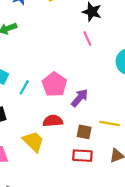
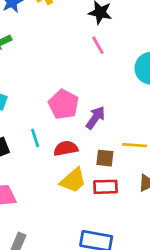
cyan line: (24, 87) -> (35, 138), moved, turned -42
yellow trapezoid: (33, 142) -> (73, 180), moved, turned 100

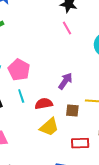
pink pentagon: (64, 104) -> (19, 70), moved
red rectangle: (106, 187) -> (80, 143), moved

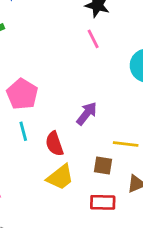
red semicircle: (44, 104) -> (54, 144), turned -102
brown square: (72, 111) -> (103, 165), moved

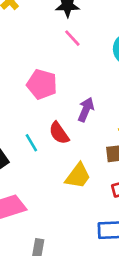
pink pentagon: (22, 94) -> (42, 84), moved
red semicircle: (54, 144) -> (59, 133), moved

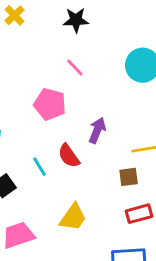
pink line: (72, 38) -> (75, 67), moved
yellow trapezoid: (78, 176) -> (73, 217), moved

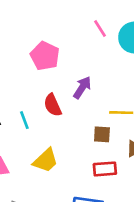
pink line: (75, 67) -> (100, 28), moved
cyan line: (40, 167) -> (24, 120), moved

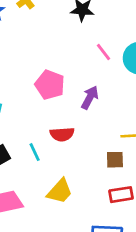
purple arrow: (82, 88) -> (90, 97), moved
red semicircle: (53, 105) -> (62, 134), turned -65

